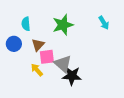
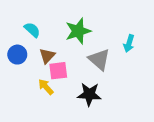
cyan arrow: (104, 23) -> (129, 43), moved, turned 48
cyan semicircle: (26, 24) -> (32, 30), turned 136
gray triangle: (63, 64) -> (99, 60), moved

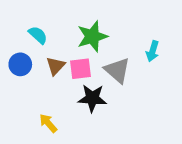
pink square: (58, 71) -> (81, 69), moved
yellow arrow: (46, 87) -> (48, 123), moved
black star: (89, 94) -> (92, 98), moved

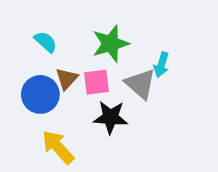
cyan arrow: (153, 51) -> (161, 65), moved
blue circle: (20, 64) -> (40, 94), moved, size x1.4
yellow arrow: (48, 123) -> (58, 147), size x1.5

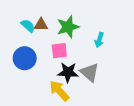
brown triangle: (67, 79) -> (41, 25), moved, turned 48
gray triangle: (140, 84) -> (90, 72), moved
yellow arrow: (58, 147) -> (59, 91), moved

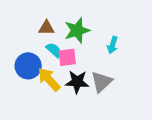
cyan semicircle: (28, 26) -> (54, 50), moved
gray triangle: (90, 72) -> (102, 82), turned 36
yellow arrow: (59, 91) -> (49, 79), moved

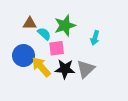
brown triangle: (46, 28) -> (30, 23), moved
cyan semicircle: (54, 50) -> (44, 34), moved

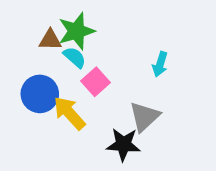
green star: (65, 25) -> (76, 31), moved
pink square: (57, 48) -> (96, 82), turned -35
black star: (65, 69) -> (123, 144), moved

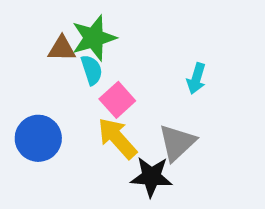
cyan semicircle: (75, 57) -> (92, 70), turned 30
blue circle: (40, 94) -> (38, 138), moved
yellow arrow: (69, 113) -> (117, 138), moved

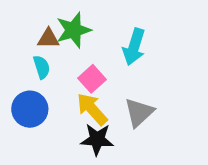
cyan semicircle: (92, 70) -> (42, 67), moved
cyan arrow: (196, 78) -> (134, 47), moved, size x1.5
black star: (151, 177) -> (97, 139), moved

